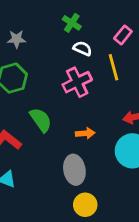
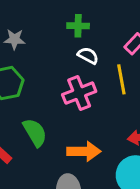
green cross: (72, 23) -> (78, 26), turned -36
orange arrow: (85, 133) -> (84, 151), size x1.5

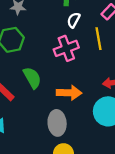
white semicircle: (88, 56) -> (74, 20), turned -91

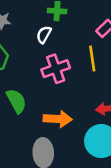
white semicircle: (74, 20) -> (44, 34), moved

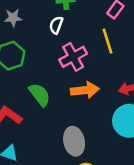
orange arrow: (58, 119) -> (85, 90), moved

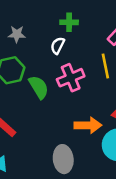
orange arrow: (85, 90) -> (88, 125), moved
green semicircle: (40, 95) -> (39, 87), moved

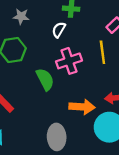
green semicircle: (39, 87) -> (45, 79), moved

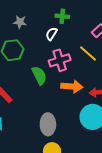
yellow line: (102, 52) -> (88, 54), turned -42
orange arrow: (82, 107) -> (72, 86), moved

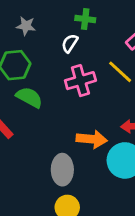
green semicircle: (39, 75) -> (29, 97), moved, turned -36
orange arrow: (72, 86) -> (92, 139), moved

